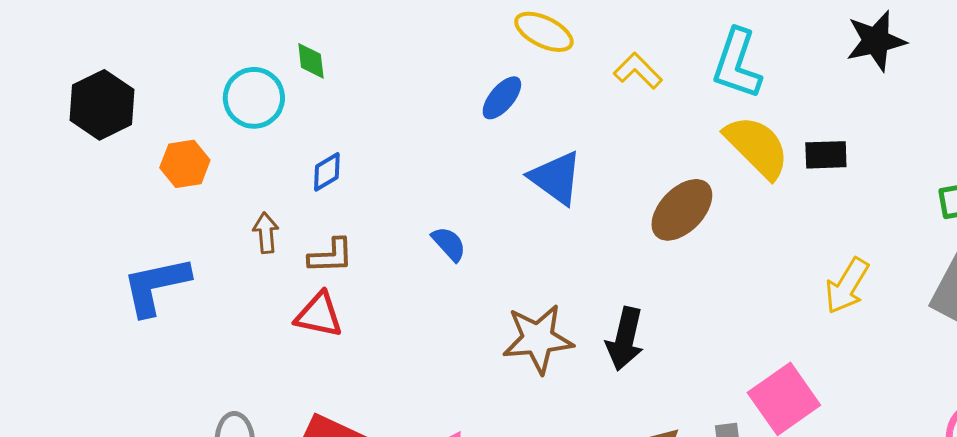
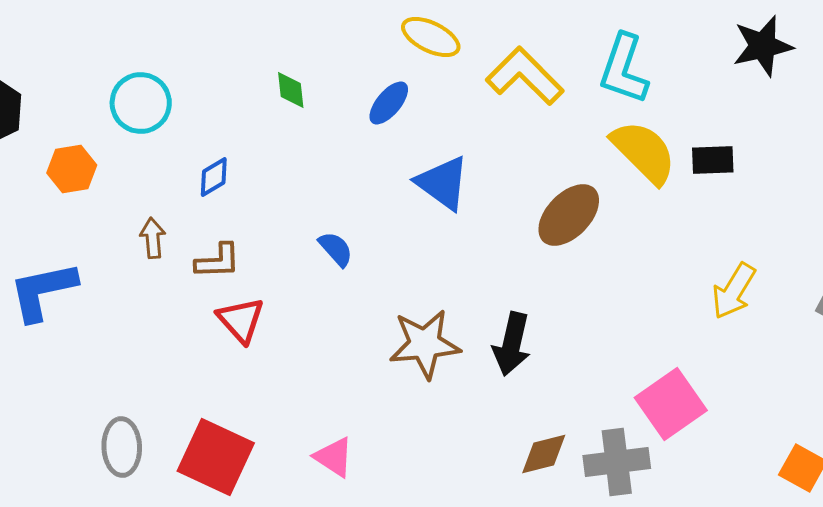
green diamond: (311, 61) -> (291, 90), moved
yellow L-shape: (638, 71) -> (525, 76), size x1.6
red triangle: (319, 315) -> (241, 320), moved, turned 36

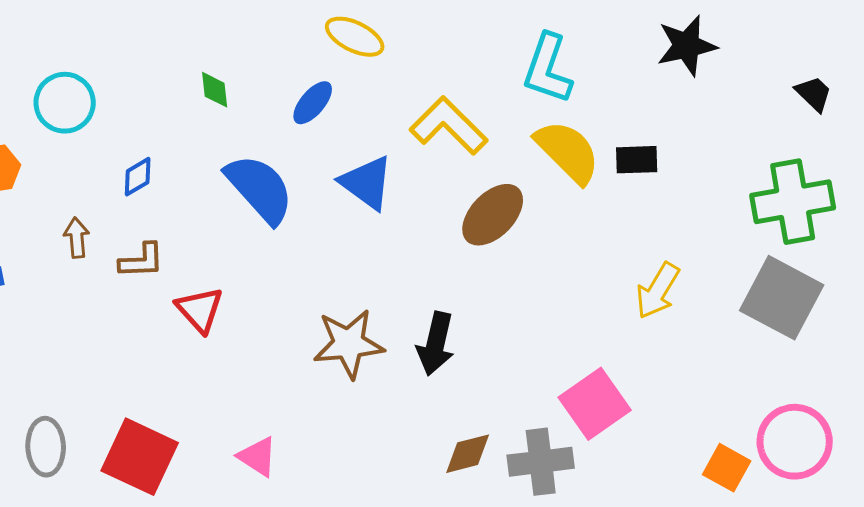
yellow L-shape: (525, 76) -> (449, 126), moved
blue semicircle: (336, 249) -> (260, 189), moved, size x2.0
red triangle: (241, 320) -> (200, 310), moved

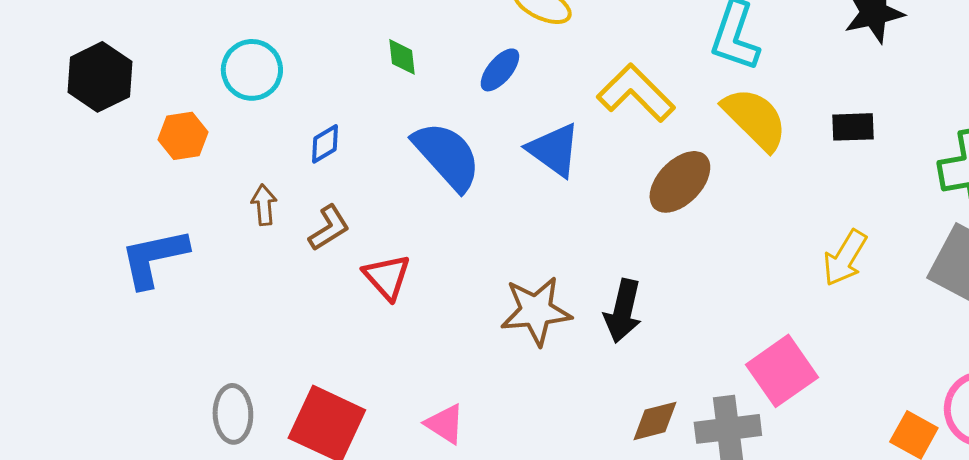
black rectangle: (637, 160) -> (853, 127), moved
brown L-shape: (142, 261) -> (329, 228), turned -30

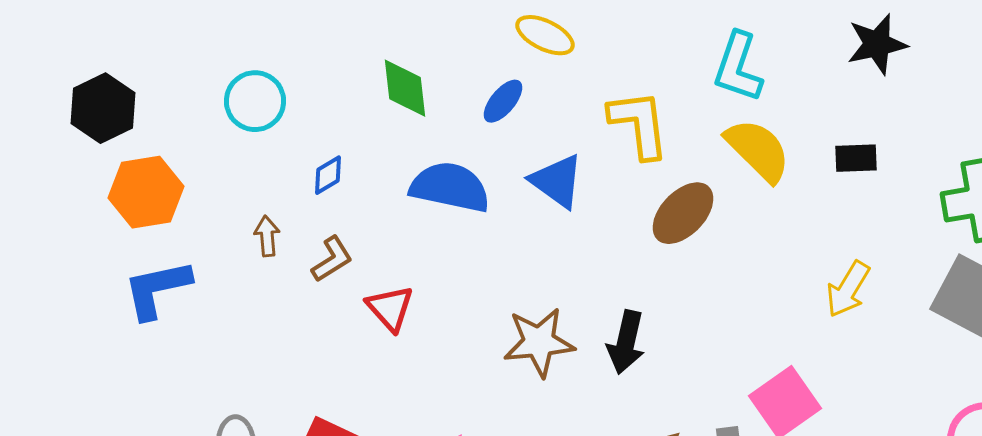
green diamond: (402, 57) -> (405, 88), size x1.6
yellow L-shape: (636, 93) -> (639, 124), turned 38
orange hexagon: (183, 136) -> (146, 192), moved, size x1.5
blue semicircle: (447, 156) -> (450, 187), turned -36

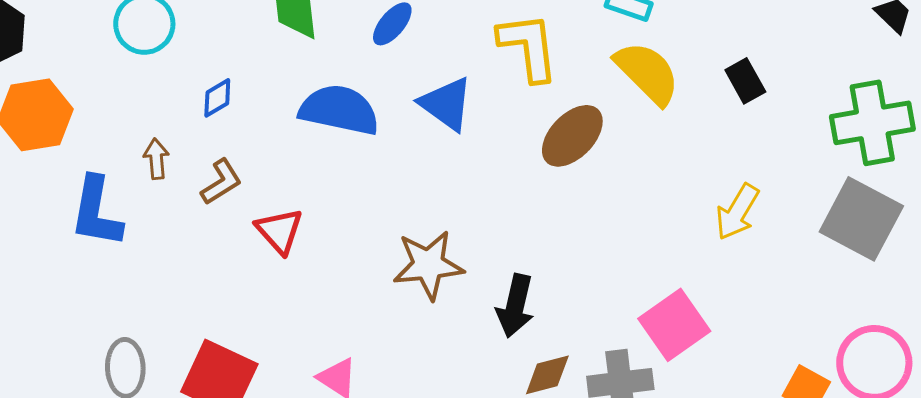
black rectangle: (856, 158) -> (745, 81), turned 63
blue L-shape: (157, 289) -> (96, 212), moved, turned -68
black arrow: (626, 342) -> (515, 306), moved

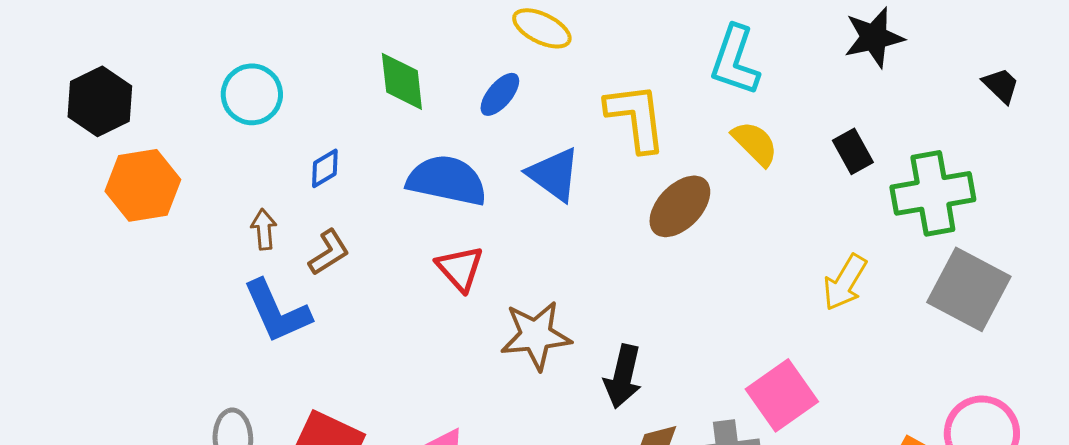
yellow semicircle: (647, 73) -> (755, 143), size x0.7
green cross: (872, 123) -> (933, 193), moved
blue L-shape: (96, 212) -> (277, 311), moved, turned -34
red triangle: (279, 231) -> (460, 268), moved

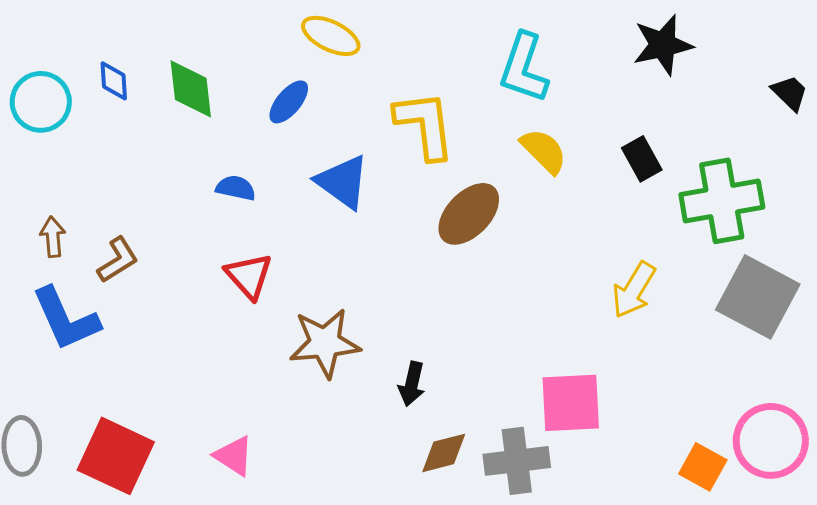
blue diamond: (325, 168) -> (114, 81), moved, turned -63
blue semicircle: (447, 180) -> (236, 188), size x0.5
black arrow: (623, 376) -> (412, 384), size x0.7
pink square: (782, 395) -> (571, 403), turned 32

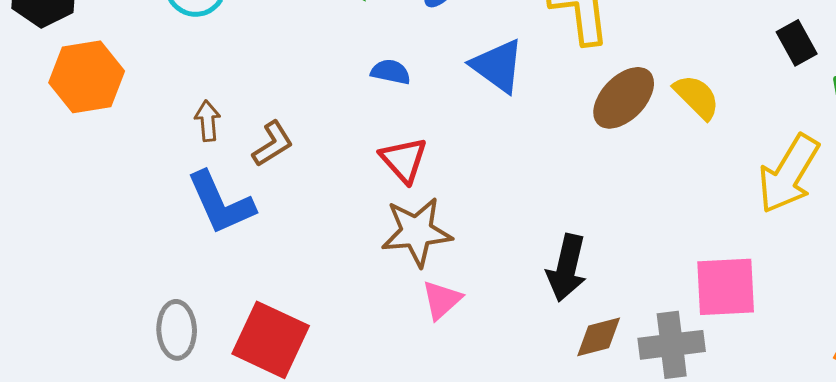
yellow semicircle: (544, 151) -> (697, 97), moved
yellow arrow: (634, 290) -> (789, 174), size x1.4
brown star: (325, 343) -> (417, 232), moved
black arrow: (412, 384) -> (567, 268), size x1.5
pink triangle: (234, 456) -> (442, 300), moved, turned 45

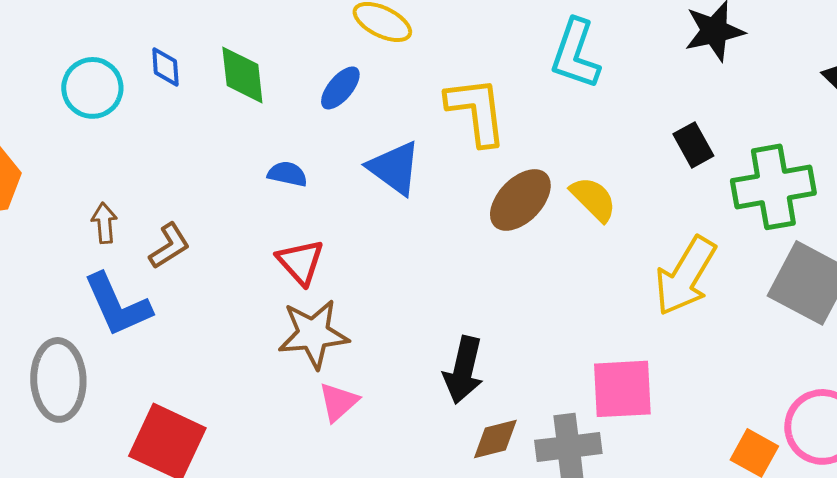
gray ellipse: (177, 330) -> (58, 380), moved, size x1.4

